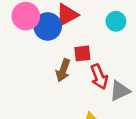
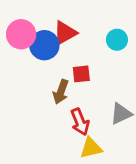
red arrow: (99, 77) -> (80, 122), moved

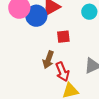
brown arrow: (61, 92) -> (48, 60), moved

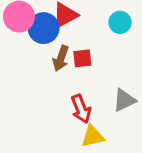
brown arrow: (48, 60) -> (61, 58), moved

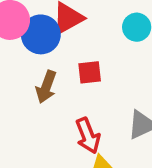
brown arrow: (61, 58) -> (46, 87), moved

